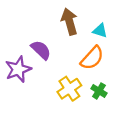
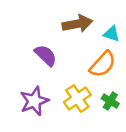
brown arrow: (69, 22) -> (77, 24), turned 95
purple star: (18, 69) -> (34, 101), moved

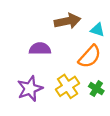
purple semicircle: (46, 55) -> (40, 49), turned -45

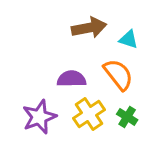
purple semicircle: (40, 49) -> (71, 79), moved
orange semicircle: (90, 56) -> (118, 74), turned -80

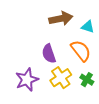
purple semicircle: (71, 79) -> (49, 54), turned -108

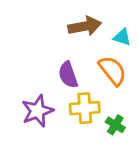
yellow cross: (61, 78) -> (85, 108), turned 30
green cross: (87, 80) -> (115, 125), moved

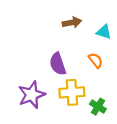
brown arrow: (85, 26) -> (72, 22), size x0.7
orange semicircle: (113, 71) -> (96, 60), size x0.6

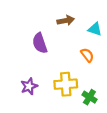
purple semicircle: (58, 64) -> (40, 43), moved
purple star: (32, 95) -> (29, 86), size x0.7

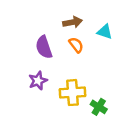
orange semicircle: (87, 55) -> (76, 45), moved
purple star: (29, 86) -> (38, 81), moved

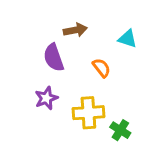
brown arrow: (72, 22) -> (75, 30), moved
orange semicircle: (76, 45) -> (101, 68), moved

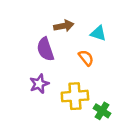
cyan triangle: (128, 39) -> (98, 33), moved

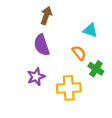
brown arrow: (64, 26) -> (46, 16), moved, turned -60
green cross: (102, 111) -> (96, 69), moved

